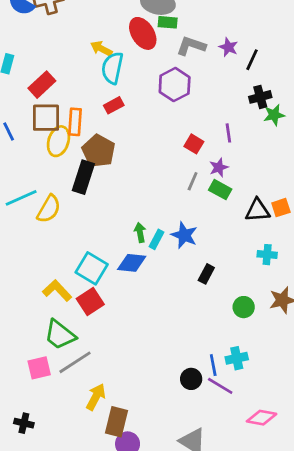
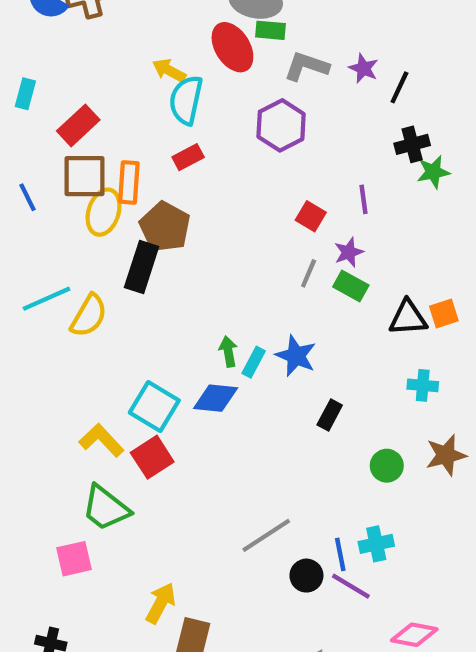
gray line: (75, 362) -> (266, 535), moved

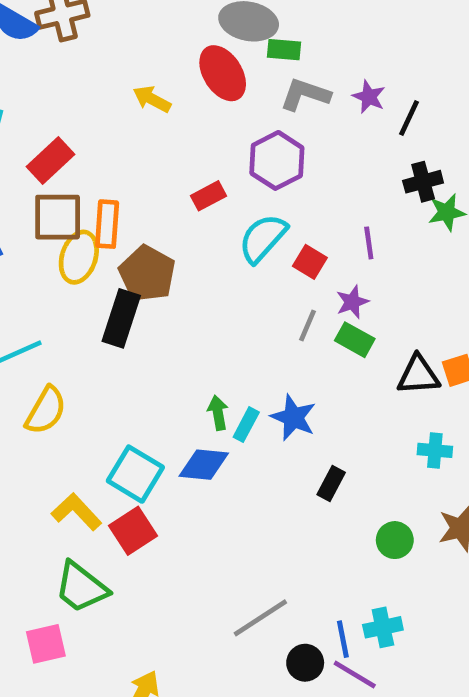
green rectangle: (271, 30) -> (284, 50), moved
cyan semicircle: (186, 100) -> (263, 238), moved, turned 30
red rectangle: (188, 157) -> (208, 196), moved
yellow semicircle: (89, 316) -> (46, 410), moved

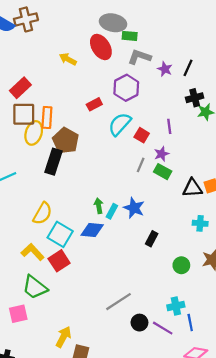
purple star: (369, 97) -> (165, 69), moved
yellow semicircle: (46, 410) -> (42, 213), moved
blue line: (343, 639) -> (190, 323), moved

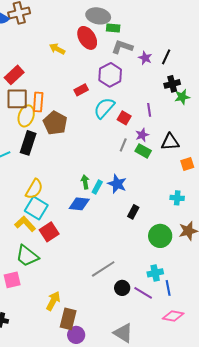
black rectangle: (54, 162) -> (28, 143), moved
black triangle: (192, 188) -> (170, 142), moved
cyan square: (60, 234) -> (36, 208), moved
green circle: (181, 265) -> (160, 236), size x1.5

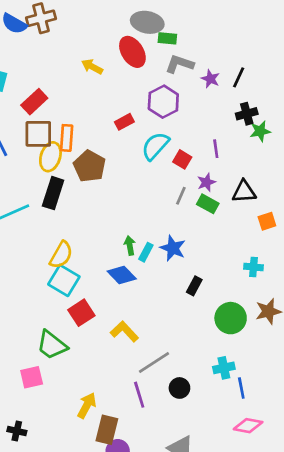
blue diamond: (79, 204) -> (122, 275), turned 40
yellow L-shape: (25, 224) -> (124, 332), moved
purple line: (143, 293) -> (139, 395), moved, turned 42

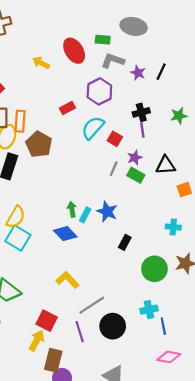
gray ellipse: (147, 22) -> (134, 26), moved
black cross: (247, 114) -> (141, 112), moved
red square: (81, 313) -> (47, 321), moved, turned -30
black circle: (179, 388) -> (113, 326), size x1.5

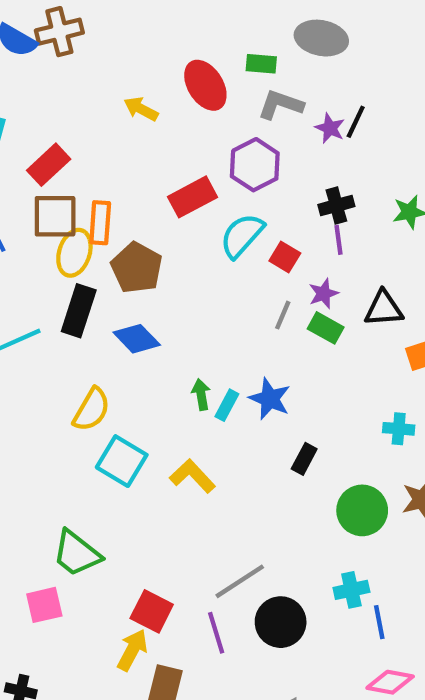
black line: (161, 72) -> (356, 122), moved
red rectangle: (67, 108) -> (193, 197), size x1.5
blue diamond: (65, 234) -> (137, 339), moved
cyan square: (18, 238) -> (122, 461), moved
yellow L-shape: (67, 280) -> (193, 476), moved

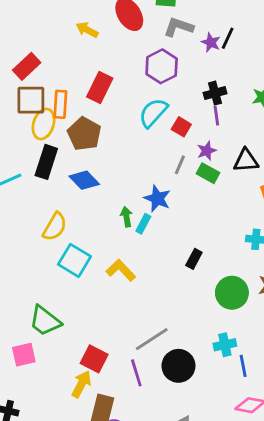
red rectangle: (193, 197) -> (100, 87), moved, turned -36
blue star: (270, 399) -> (157, 199), moved

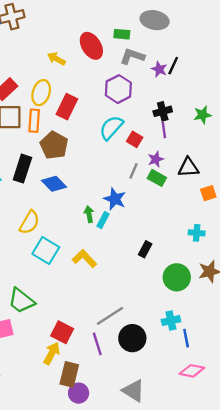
yellow ellipse: (43, 124) -> (41, 93), moved

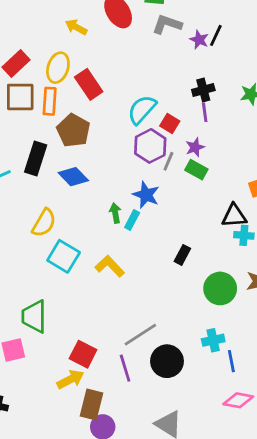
purple hexagon: (118, 89) -> (150, 146), moved
red rectangle: (67, 107) -> (89, 84), turned -60
black triangle: (188, 167) -> (234, 216), moved
green trapezoid: (21, 301) -> (34, 316), turned 52
yellow arrow: (52, 353) -> (71, 379), turned 35

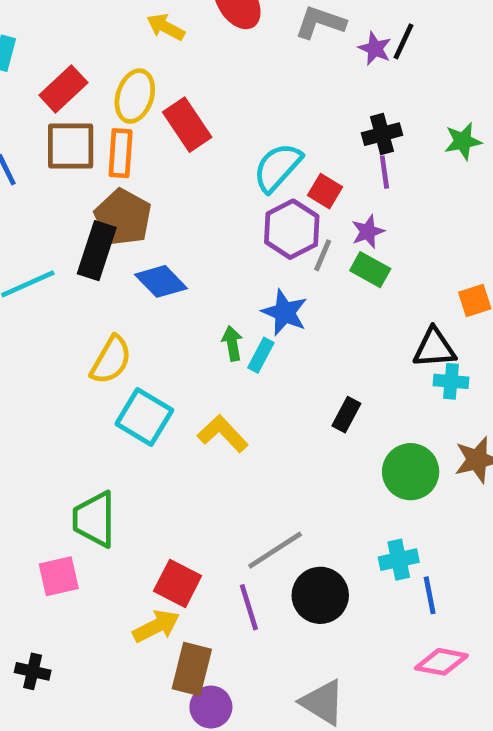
brown pentagon: (73, 131) -> (123, 217), moved

